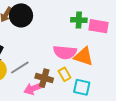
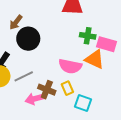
black circle: (21, 15) -> (28, 39), moved
orange triangle: (84, 56) -> (95, 59), moved

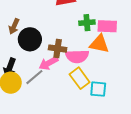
yellow rectangle: (67, 88) -> (80, 78), size x1.5
brown cross: (47, 90) -> (58, 49), moved
pink arrow: (35, 99) -> (48, 63), moved

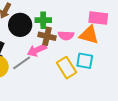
green cross: (87, 23) -> (43, 20), moved
pink semicircle: (77, 56) -> (66, 36), moved, size x0.7
cyan square: (98, 89) -> (85, 61), moved

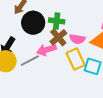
brown cross: (47, 36) -> (58, 37), turned 30
yellow rectangle: (67, 68) -> (76, 59), moved

